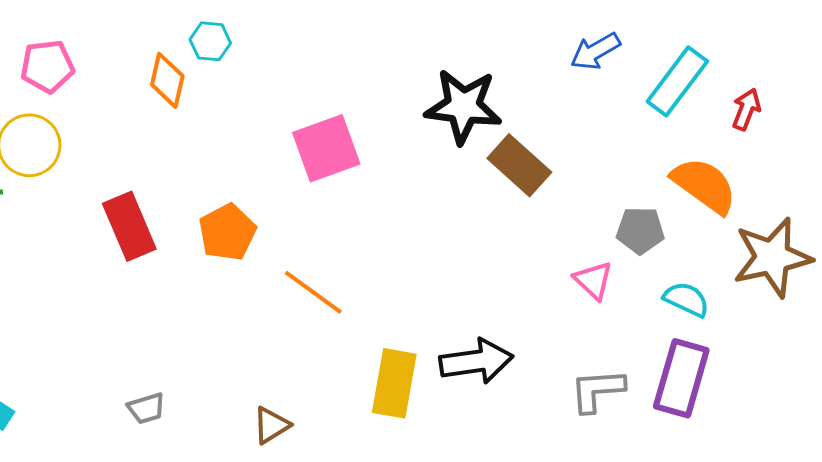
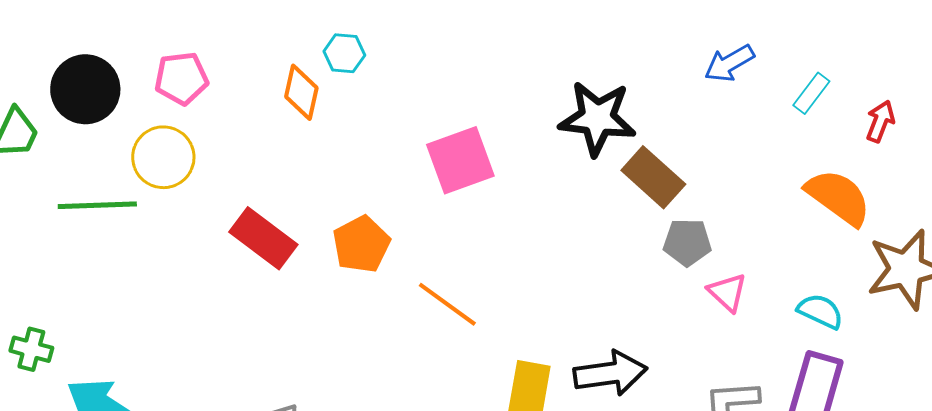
cyan rectangle: (677, 81) -> (811, 93), size x0.6
red rectangle: (129, 226) -> (263, 238), turned -30
gray pentagon: (640, 230) -> (687, 242), moved

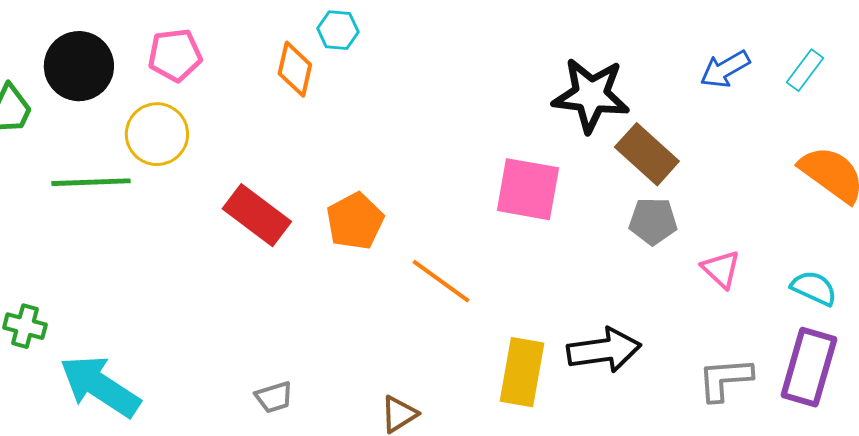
blue arrow: (729, 63) -> (725, 69), moved
pink square: (460, 160) -> (528, 189), moved, turned 30
gray pentagon: (687, 242) -> (653, 221), moved

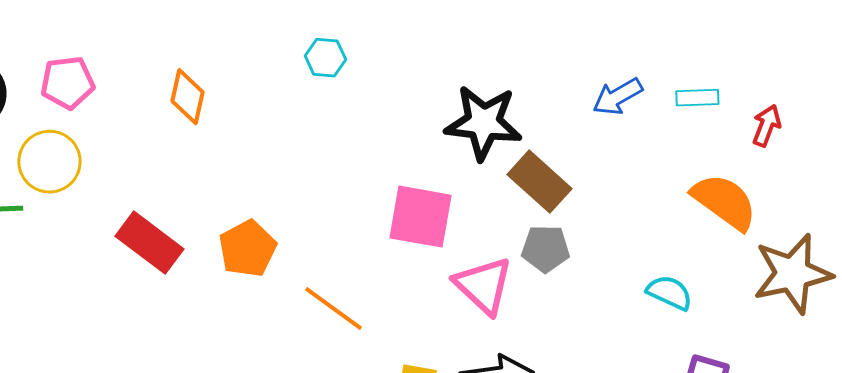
cyan hexagon: (338, 30) -> (325, 58), moved
cyan rectangle: (805, 70) -> (697, 98), turned 51
pink triangle: (721, 269) -> (483, 286), moved, size x1.5
cyan semicircle: (814, 288) -> (669, 293), moved

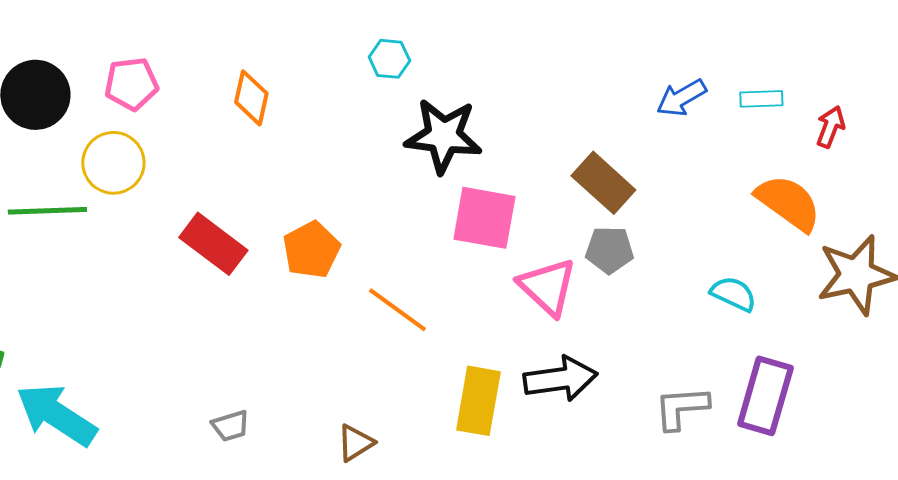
black star: (483, 123) -> (443, 136), moved

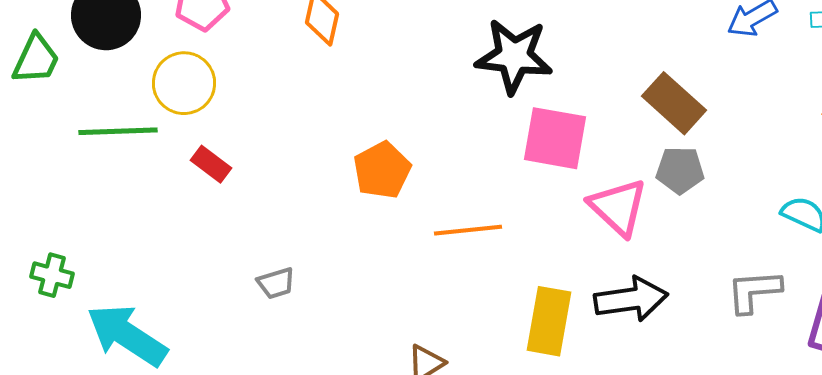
red rectangle: (213, 244) -> (211, 164), moved, size x0.6
orange line: (397, 310) -> (468, 230), turned -42
gray L-shape: (681, 408) -> (754, 291), moved
gray trapezoid: (230, 426) -> (276, 283), moved

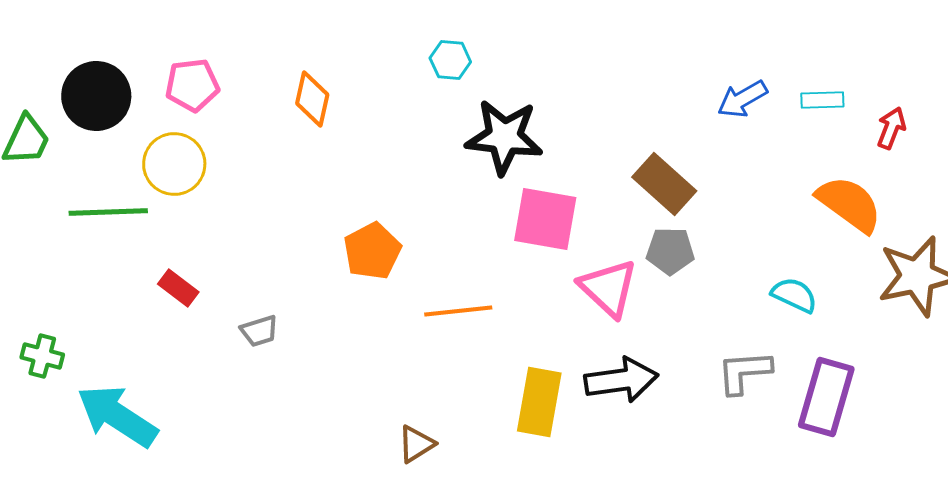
red rectangle: (211, 164) -> (178, 288), moved
gray trapezoid: (276, 283) -> (259, 331), moved

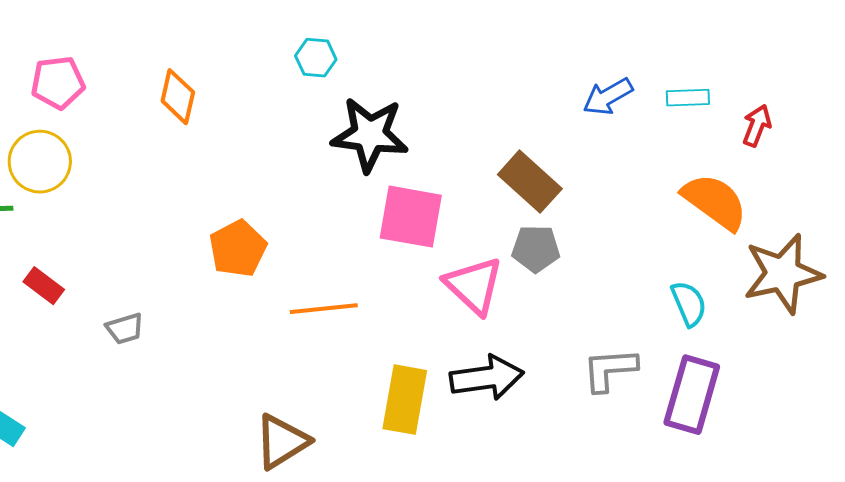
cyan semicircle: (794, 295) -> (689, 304), moved, turned 42
brown triangle: (416, 444) -> (282, 442), size x1.5

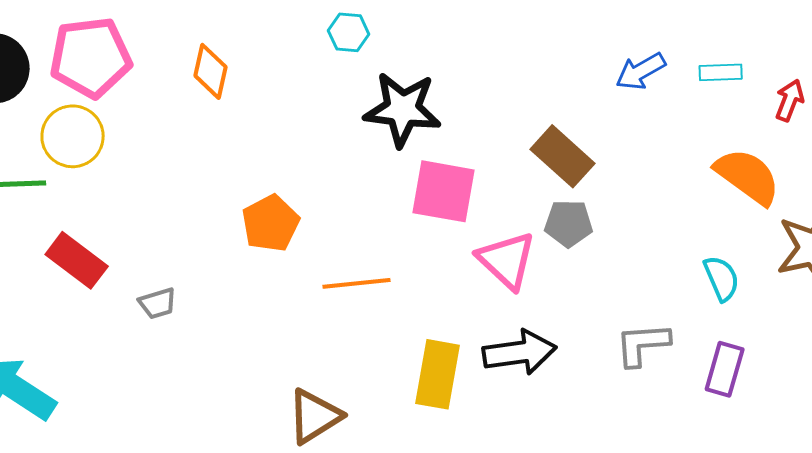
pink pentagon: (58, 83) -> (91, 57), size x1.5
red rectangle: (44, 286) -> (77, 260), size x1.5
purple rectangle: (692, 395) -> (725, 369), size x0.7

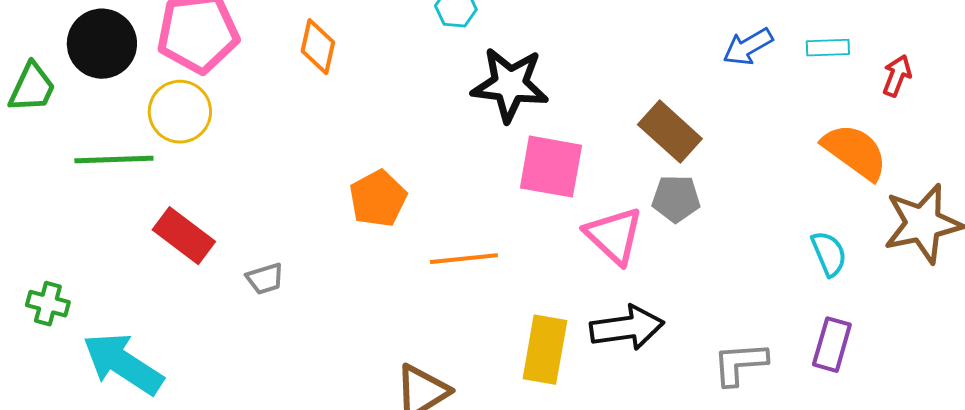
gray L-shape: (643, 344) -> (740, 364), moved

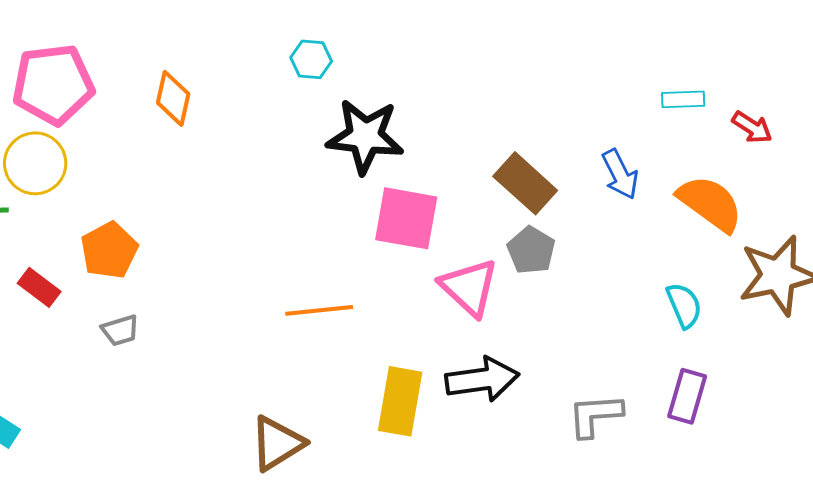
blue arrow: (748, 47) -> (620, 174), moved, turned -87
red arrow: (897, 76) -> (752, 127), turned 102
orange pentagon: (378, 199) -> (109, 250), moved
gray pentagon: (676, 199) -> (531, 250), turned 30
red rectangle: (184, 236) -> (39, 287), size x0.7

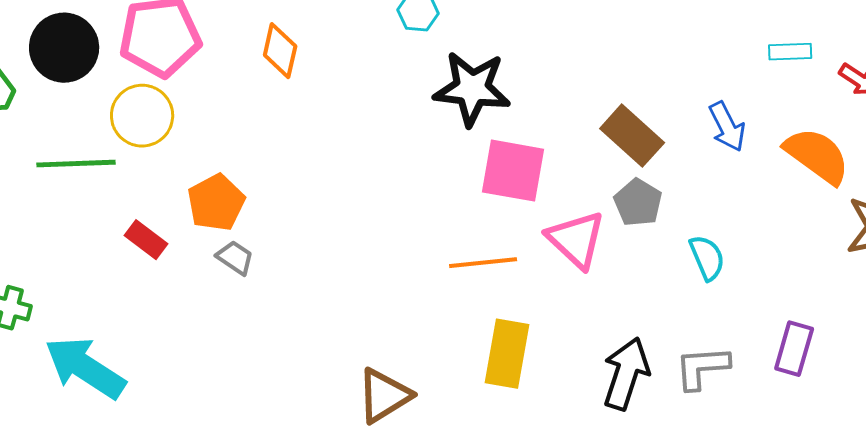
cyan semicircle: (684, 305) -> (707, 258), moved
orange line: (319, 310) -> (483, 263), moved
gray trapezoid: (120, 330) -> (235, 258), moved, turned -129
black arrow: (482, 379) -> (626, 374), moved, turned -64

